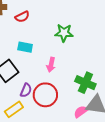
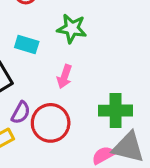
green star: (64, 33) -> (72, 28), moved
green cross: (85, 83) -> (116, 111), turned -30

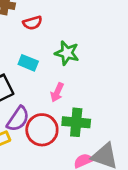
green cross: (116, 111) -> (76, 122), moved
purple semicircle: (21, 113) -> (18, 119), size x1.4

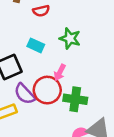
purple semicircle: (18, 119) -> (25, 94), turned 100
red circle: (42, 130) -> (47, 90), moved

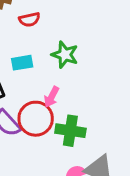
cyan rectangle: (36, 45) -> (22, 63), turned -35

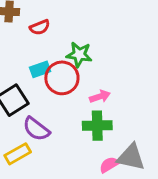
pink arrow: (52, 97) -> (100, 96), moved, turned -126
red circle: (36, 119) -> (62, 78), moved

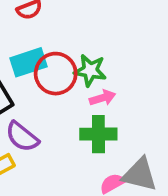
green star: (79, 55) -> (90, 70), moved
cyan rectangle: (40, 69) -> (29, 62), size x1.4

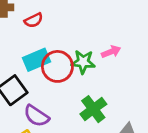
pink arrow: (103, 98) -> (111, 52), moved
green cross: (98, 134) -> (93, 109), turned -32

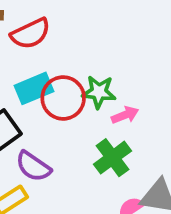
red semicircle: (34, 20) -> (31, 34), size x1.5
pink arrow: (111, 52) -> (125, 115), moved

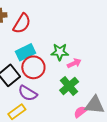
red semicircle: (31, 34) -> (22, 23), turned -30
red circle: (63, 98) -> (33, 67), moved

